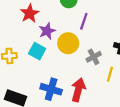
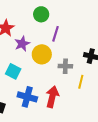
cyan square: (37, 51) -> (13, 71), moved
gray cross: (94, 57) -> (65, 66), turned 32

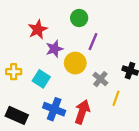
gray cross: (65, 66) -> (100, 79), turned 32

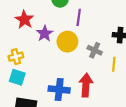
yellow cross: (14, 72) -> (16, 57), moved
cyan square: (41, 79) -> (17, 77), moved

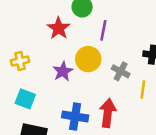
red star: (24, 20) -> (59, 28), moved
purple star: (45, 33) -> (63, 71), moved
yellow cross: (16, 57) -> (20, 61), moved

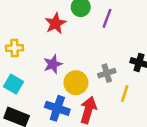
purple line: (103, 30) -> (107, 18), moved
yellow circle: (88, 59) -> (76, 83), moved
gray cross: (121, 71) -> (107, 73), turned 35

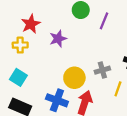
red star: (55, 23) -> (31, 24), moved
purple star: (53, 64) -> (58, 39), moved

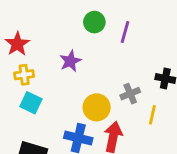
red star: (31, 24) -> (17, 44), moved
cyan square: (18, 77) -> (31, 103), moved

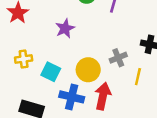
yellow cross: (24, 75) -> (24, 59), moved
cyan square: (31, 103) -> (51, 72), moved

